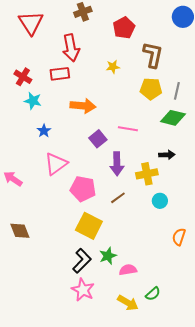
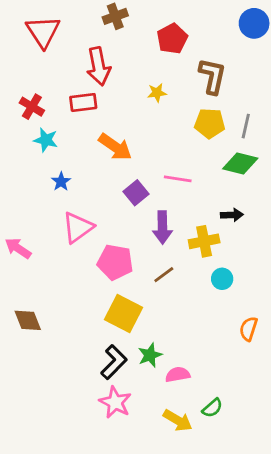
orange arrow: (83, 106) -> (115, 147), turned 30

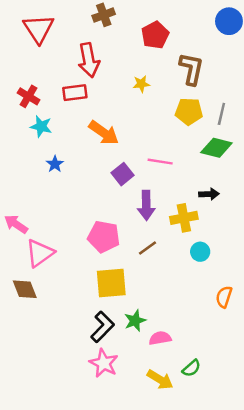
pink triangle: (78, 227) -> (40, 253), moved
yellow square: (124, 313) -> (111, 283), turned -32

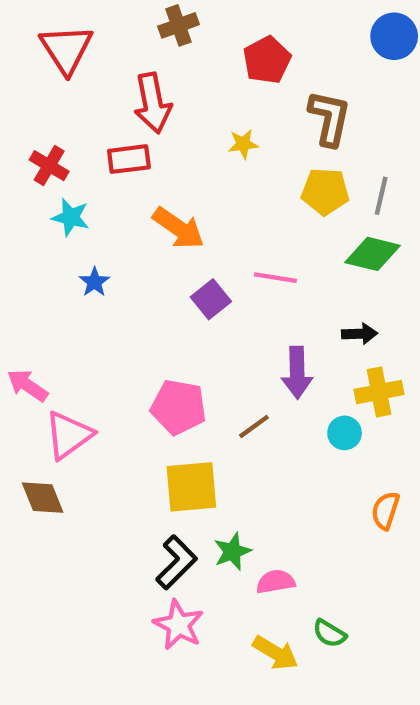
purple arrow: (146, 205) -> (297, 373), moved
yellow cross: (184, 218) -> (379, 392), moved
green semicircle: (191, 368) -> (329, 633), turned 72

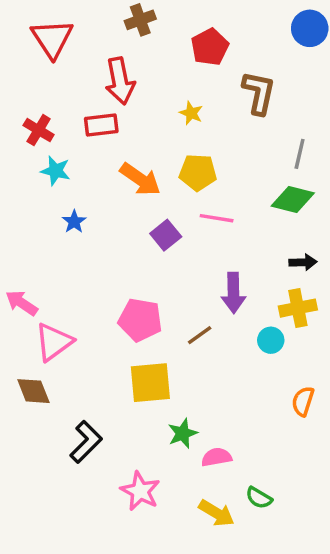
yellow star: (243, 144) -> (191, 113), turned 30
yellow pentagon: (325, 191) -> (198, 172), moved
black arrow: (360, 334) -> (303, 262), moved
black L-shape: (176, 562) -> (86, 442), moved

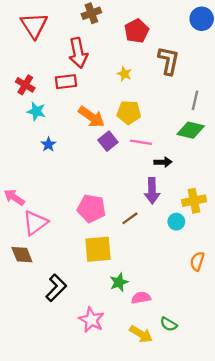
purple square: (166, 235) -> (108, 141), moved
black arrow: (303, 262) -> (163, 162), moved

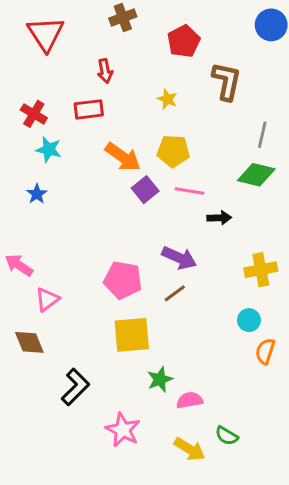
red arrow: (78, 53) -> (105, 71), size x0.6
blue star: (48, 144) -> (37, 194), moved
purple arrow: (152, 191) -> (179, 258), moved, turned -65
cyan circle: (176, 222) -> (249, 320), moved
pink triangle: (35, 223) -> (47, 299), size x0.7

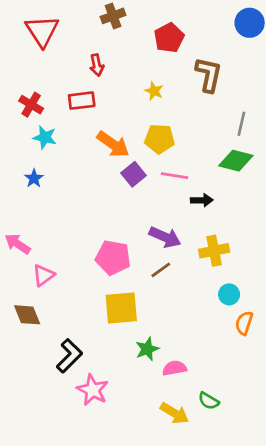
yellow cross: (261, 270) -> (214, 251), moved
pink star: (123, 430) -> (93, 390), moved

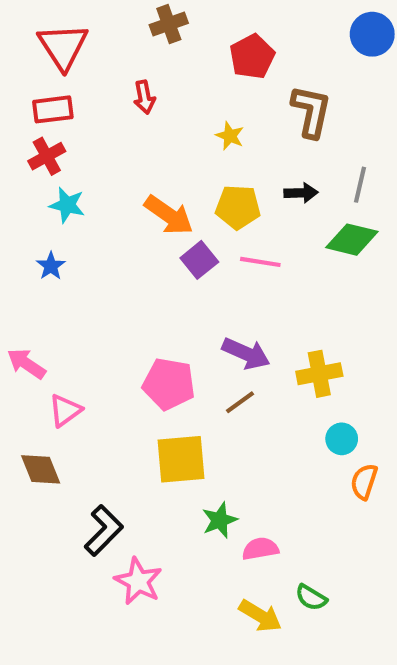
red rectangle: (82, 101) -> (53, 109), moved
red cross: (31, 105) -> (47, 156), turned 30
black arrow: (202, 200) -> (301, 193), moved

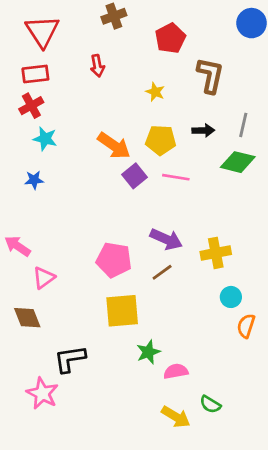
blue star: (51, 266) -> (34, 180), turned 30
black L-shape: (104, 530) -> (70, 359), turned -144
pink star: (138, 581) -> (42, 393), moved

